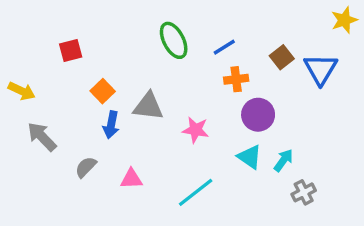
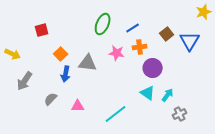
green ellipse: (174, 40) -> (103, 24), turned 50
pink star: (196, 130) -> (117, 53), moved
gray arrow: (42, 137) -> (25, 81), turned -102

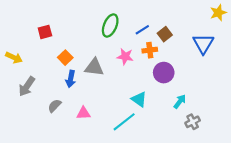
brown square: (167, 34) -> (165, 34), moved
cyan triangle: (148, 93) -> (139, 99), moved

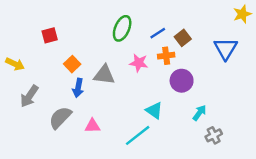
gray semicircle: (55, 106) -> (60, 118), size x1.5

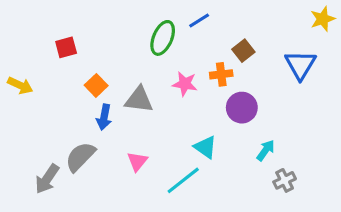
blue line: (158, 33) -> (199, 20), moved
gray arrow: (29, 96) -> (47, 179), moved
pink triangle: (92, 126) -> (137, 161), moved, turned -49

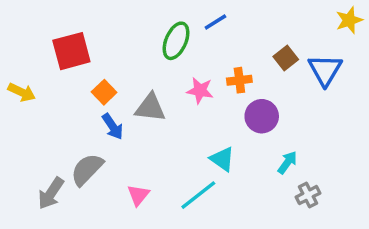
red square: (66, 47) -> (71, 51), size x1.6
brown square: (243, 51) -> (286, 58), moved
blue arrow: (104, 117) -> (113, 126), turned -45
pink triangle: (137, 161) -> (138, 195), moved

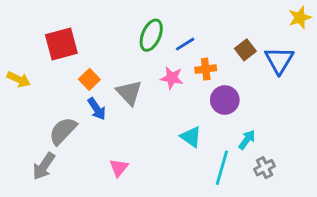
blue line: (215, 22) -> (185, 44), moved
gray triangle: (150, 108) -> (129, 93), turned 40
gray semicircle: (87, 169) -> (63, 131), moved
cyan line: (198, 195) -> (222, 168), moved, turned -36

